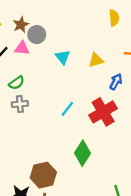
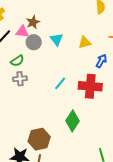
brown star: (21, 25) -> (33, 22), moved
gray circle: (37, 35) -> (34, 42), moved
red cross: (103, 112) -> (90, 86), turned 35

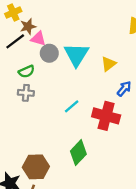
brown star: (33, 22) -> (28, 26), moved
cyan triangle: (57, 39) -> (76, 55), size x1.6
yellow triangle: (85, 42) -> (109, 64), turned -32

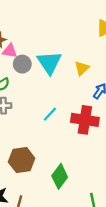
green diamond: (78, 153) -> (60, 176), moved
brown hexagon: (36, 167) -> (22, 160), moved

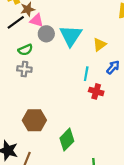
cyan line: (50, 114) -> (86, 74), moved, turned -40
red cross: (85, 120) -> (96, 91), size x0.6

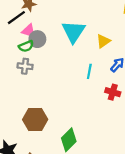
pink triangle: (37, 20) -> (29, 31), moved
gray circle: (46, 34) -> (37, 39), moved
red cross: (96, 91) -> (113, 92), moved

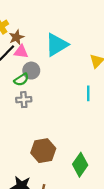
pink triangle: (29, 31) -> (21, 52), moved
cyan triangle: (73, 32) -> (57, 45), moved, turned 35

